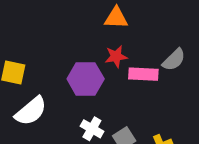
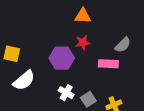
pink rectangle: (143, 74) -> (108, 64), moved

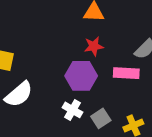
purple hexagon: (62, 58) -> (81, 76), moved

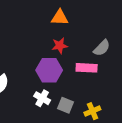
gray square: (101, 118) -> (66, 105), turned -35

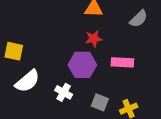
gray semicircle: (102, 48) -> (139, 19), moved
white cross: (42, 98) -> (64, 92), moved

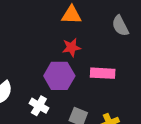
gray semicircle: (139, 19) -> (120, 26), turned 108

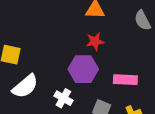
pink rectangle: (103, 73) -> (125, 80), moved

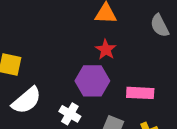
red star: (95, 41) -> (106, 50), turned -30

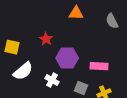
red star: (106, 50) -> (46, 39), moved

